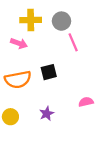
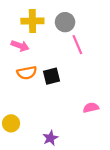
orange semicircle: (18, 80) -> (27, 73), moved, size x0.7
purple star: (47, 114) -> (50, 138), moved

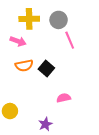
black square: (52, 76) -> (46, 69), turned -35
pink semicircle: (91, 108) -> (64, 98), moved

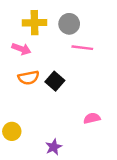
pink line: (70, 40) -> (82, 48), turned -60
pink semicircle: (64, 98) -> (92, 118), moved

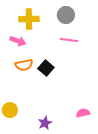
gray circle: (69, 24) -> (66, 15), moved
pink semicircle: (92, 118) -> (83, 113), moved

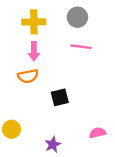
pink arrow: (18, 41) -> (34, 51), moved, turned 70
black square: (46, 68) -> (60, 97), moved, turned 35

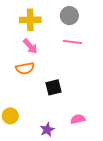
pink arrow: (34, 51) -> (30, 46), turned -42
pink semicircle: (97, 133) -> (78, 119), moved

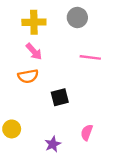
pink line: (73, 42) -> (90, 57), moved
pink semicircle: (78, 119) -> (87, 132), turned -56

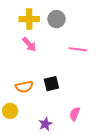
gray circle: (77, 18) -> (56, 19), moved
orange semicircle: (28, 76) -> (24, 87), moved

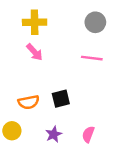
gray circle: (56, 19) -> (95, 22), moved
purple star: (45, 124) -> (54, 134), moved

